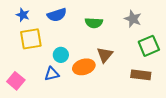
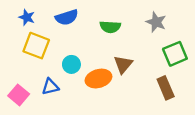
yellow square: (31, 39) -> (36, 46), turned 30
blue triangle: (52, 74) -> (50, 87), moved
brown rectangle: (141, 75) -> (166, 88), turned 60

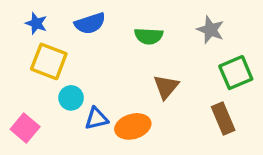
cyan circle: (71, 64) -> (71, 98), moved
orange ellipse: (98, 79) -> (133, 126), moved
blue triangle: (50, 87) -> (96, 118), moved

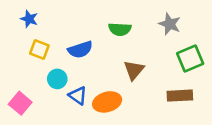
blue semicircle: (90, 23) -> (80, 50), moved
yellow square: (49, 61) -> (39, 50), size x0.7
blue triangle: (96, 118) -> (78, 96), turned 48
brown rectangle: (223, 118) -> (180, 96), turned -70

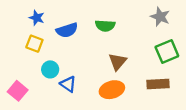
blue star: (29, 19) -> (37, 18), moved
gray star: (170, 24) -> (160, 17), moved
blue semicircle: (80, 50) -> (67, 30), moved
orange ellipse: (107, 102) -> (112, 90), moved

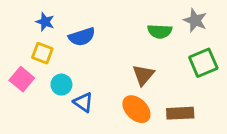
green semicircle: (105, 26) -> (160, 31), moved
brown rectangle: (158, 84) -> (180, 113), moved
orange ellipse: (112, 90) -> (136, 109), turned 60
pink square: (18, 91) -> (22, 79), moved

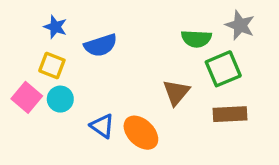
green square: (203, 63) -> (223, 69), moved
cyan circle: (61, 85) -> (60, 99), moved
orange ellipse: (136, 109) -> (141, 133), moved
brown rectangle: (180, 113) -> (230, 114), moved

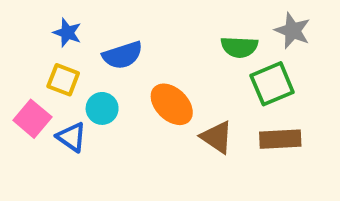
brown triangle: (176, 92) -> (217, 137), moved, turned -36
cyan circle: (60, 99) -> (102, 108), moved
blue triangle: (102, 126) -> (71, 137), moved
orange ellipse: (141, 133) -> (172, 104), moved

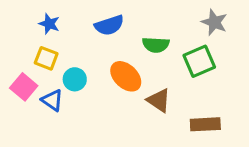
green semicircle: (239, 47) -> (156, 45), moved
blue semicircle: (123, 55) -> (109, 25), moved
brown rectangle: (280, 139) -> (205, 124), moved

